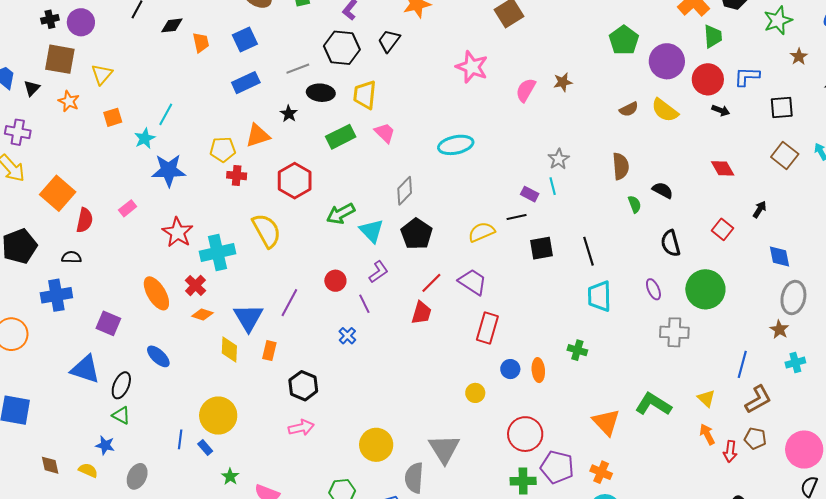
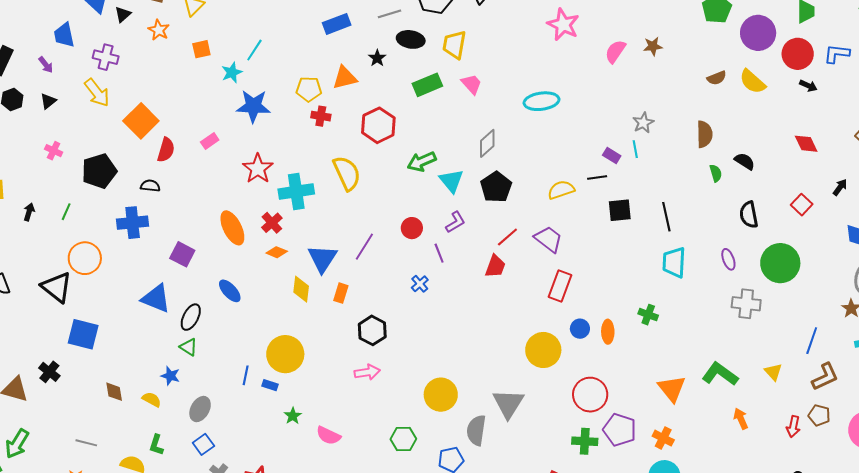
yellow circle: (475, 393) -> (543, 350), size x1.8
orange arrow: (707, 434) -> (741, 419), moved
blue rectangle: (205, 447) -> (270, 385), turned -35

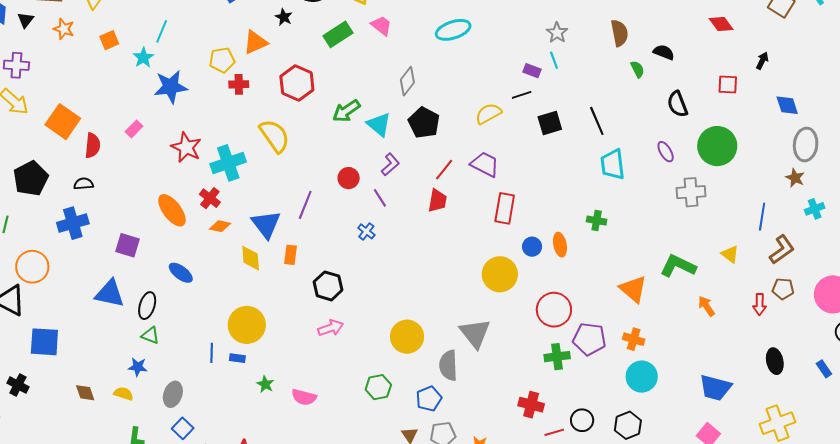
red square: (802, 205) -> (728, 85), turned -30

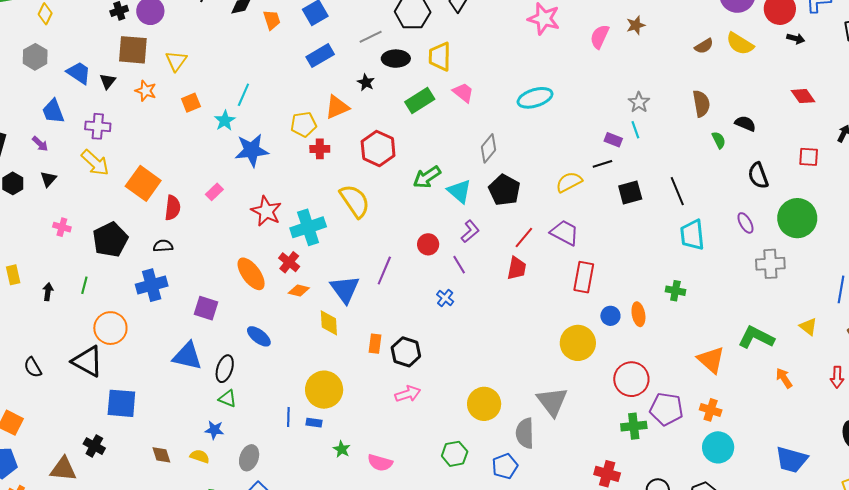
orange rectangle: (290, 255) -> (375, 344), moved

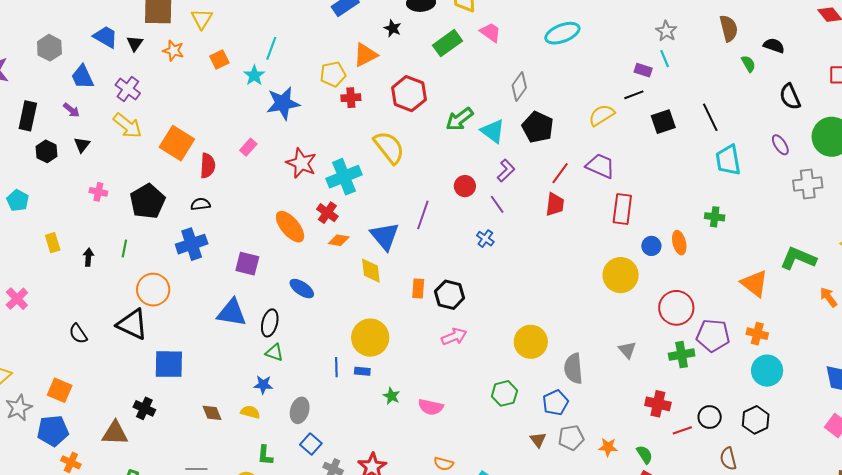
gray hexagon: (35, 57) -> (49, 48), moved
purple cross: (98, 126) -> (128, 89), turned 35
gray triangle: (552, 402) -> (627, 350), moved, size x0.6

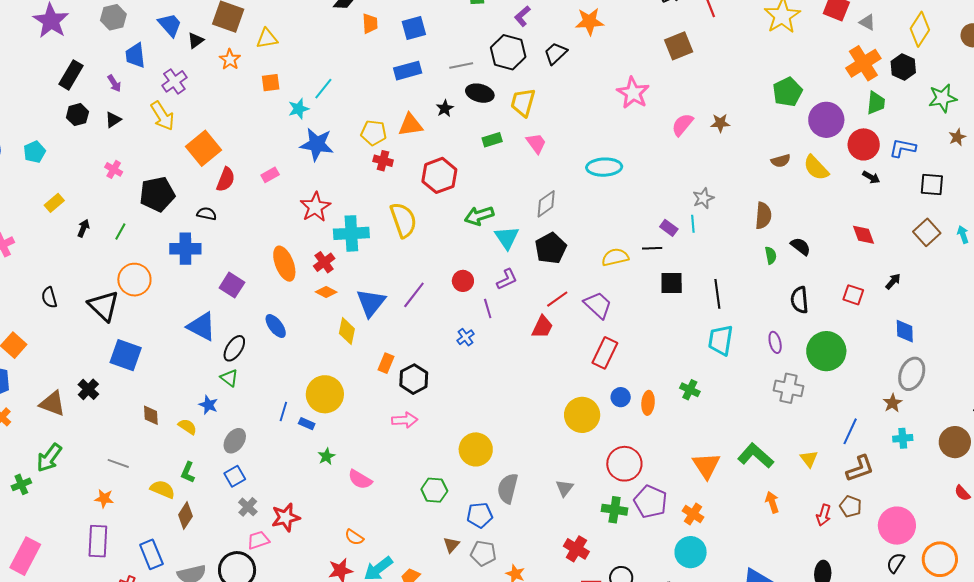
yellow triangle: (202, 19) -> (267, 38), turned 30
green rectangle: (448, 43) -> (492, 140), size x0.7
yellow rectangle: (53, 243) -> (54, 203), turned 48

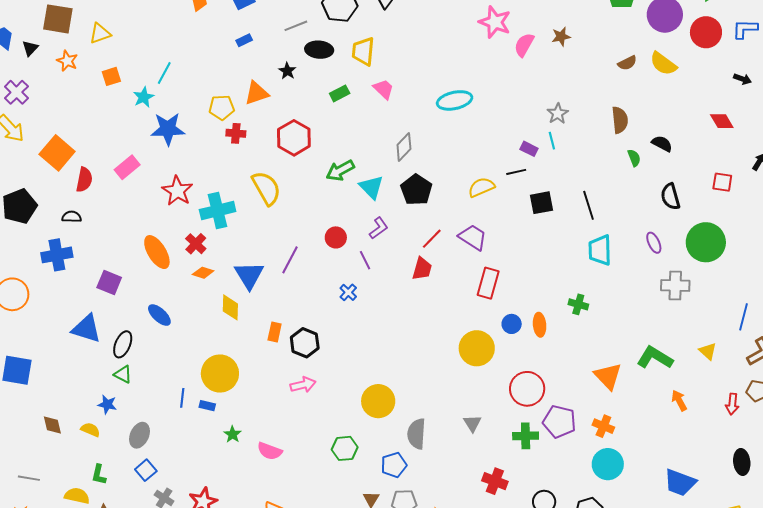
blue rectangle: (408, 71) -> (244, 40), size x0.6
pink star: (633, 93) -> (495, 22), moved
pink rectangle: (270, 175) -> (127, 167), size x1.4
black arrow: (871, 177) -> (742, 79), moved

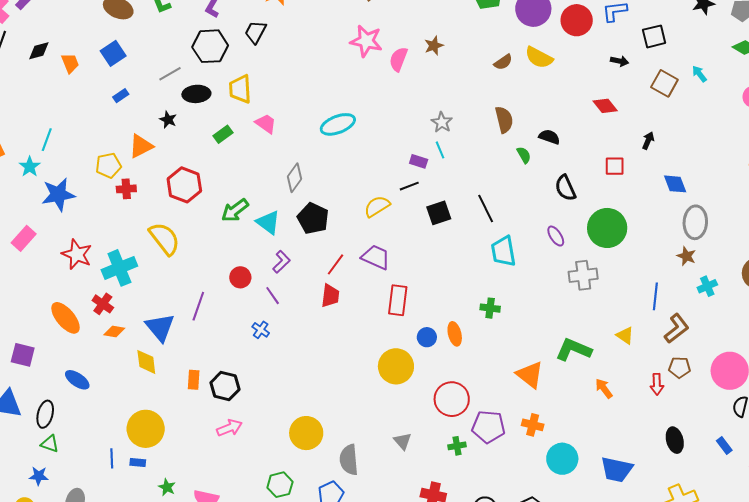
green cross: (526, 436) -> (457, 446), size x0.7
cyan circle: (608, 464) -> (562, 459), moved

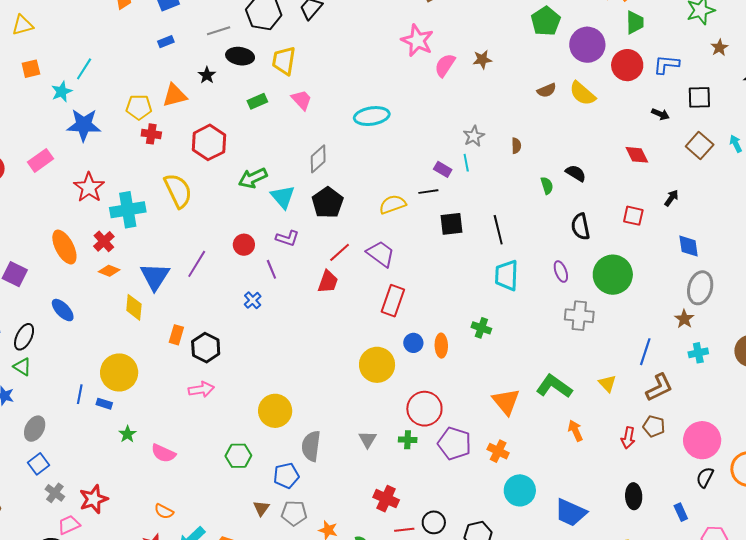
brown semicircle: (504, 120) -> (516, 146), moved, size x0.6
purple L-shape: (281, 262) -> (287, 238), turned 50
green cross: (457, 446) -> (408, 440), moved

